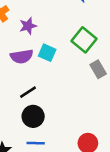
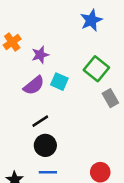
purple semicircle: (22, 56) -> (34, 85), turned -30

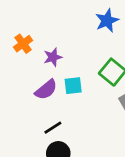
cyan square: (59, 82) -> (73, 86), turned -30

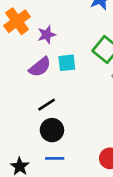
orange cross: (23, 44) -> (17, 21), size x1.4

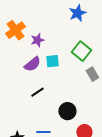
black circle: (52, 130) -> (67, 111), moved

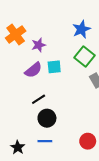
blue star: (77, 13) -> (81, 29), moved
black circle: (67, 111) -> (47, 118), moved

